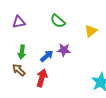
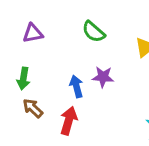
green arrow: (22, 52) -> (23, 79), moved
blue arrow: (47, 56) -> (76, 86), turned -64

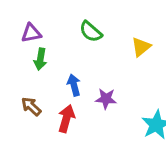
purple star: (103, 77) -> (106, 99), moved
green arrow: (23, 79) -> (40, 59), moved

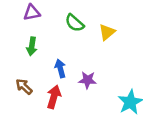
purple triangle: (31, 33) -> (32, 13), moved
yellow triangle: (141, 47) -> (107, 32), moved

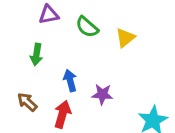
purple triangle: (32, 13) -> (49, 15), moved

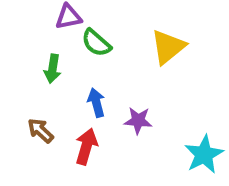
green semicircle: (87, 27) -> (96, 43), moved
yellow triangle: (125, 38) -> (168, 47), size x1.4

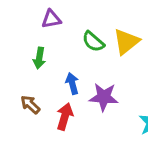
green semicircle: (96, 43) -> (93, 42), moved
purple star: (138, 121) -> (104, 97), size x1.4

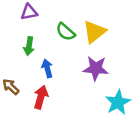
green arrow: (39, 58) -> (29, 46), moved
purple star: (104, 97) -> (96, 68), moved

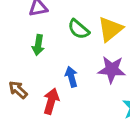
blue arrow: (47, 68) -> (71, 77), moved

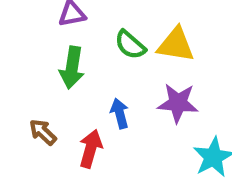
yellow triangle: (110, 29) -> (176, 45), turned 48
green arrow: (38, 45) -> (72, 68), size x1.4

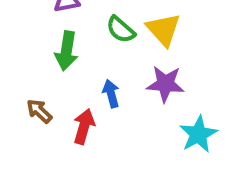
yellow triangle: (176, 45) -> (163, 30), turned 39

